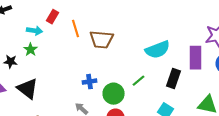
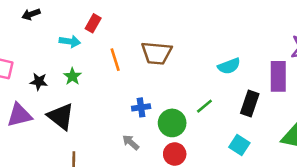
orange line: (76, 29) -> (115, 60), moved
green star: (30, 50) -> (72, 76), moved
cyan semicircle: (158, 50) -> (229, 66), size x0.7

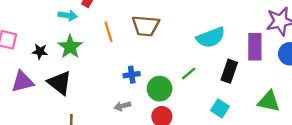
cyan semicircle: (229, 66) -> (211, 37), size x1.4
green star: (72, 76) -> (70, 47), size x1.5
gray arrow: (131, 142) -> (122, 106), turned -56

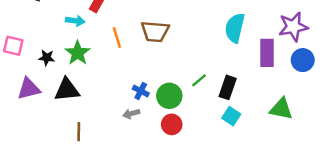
cyan semicircle: (211, 37) -> (235, 28), moved, turned 124
black rectangle: (229, 71) -> (228, 87), moved
blue cross: (132, 75) -> (141, 91), moved, turned 35
black triangle: (60, 83) -> (67, 90), turned -44

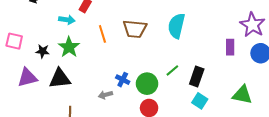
purple star: (293, 27) -> (252, 25), turned -30
cyan semicircle: (235, 28) -> (176, 26), moved
purple rectangle: (267, 53) -> (230, 47), size x0.7
gray arrow: (131, 114) -> (105, 95), moved

